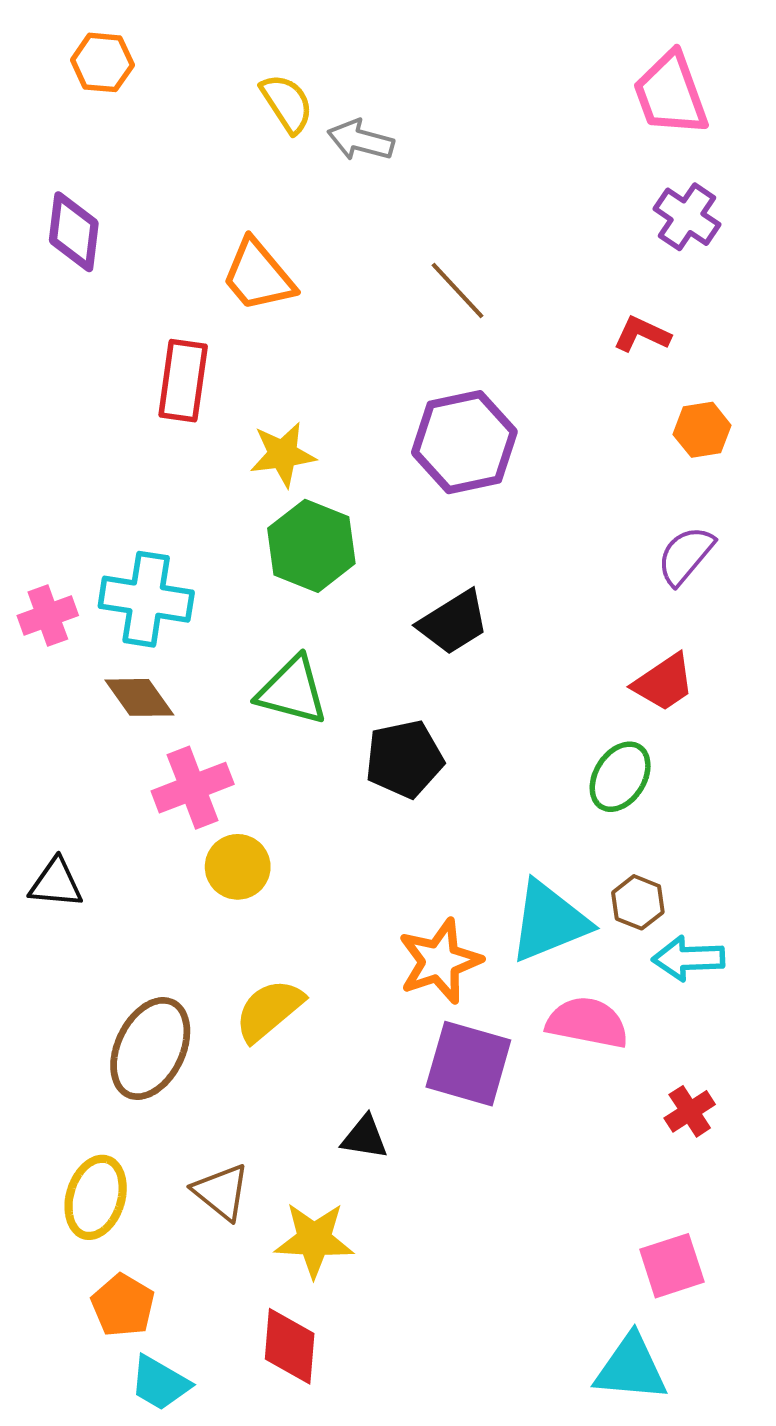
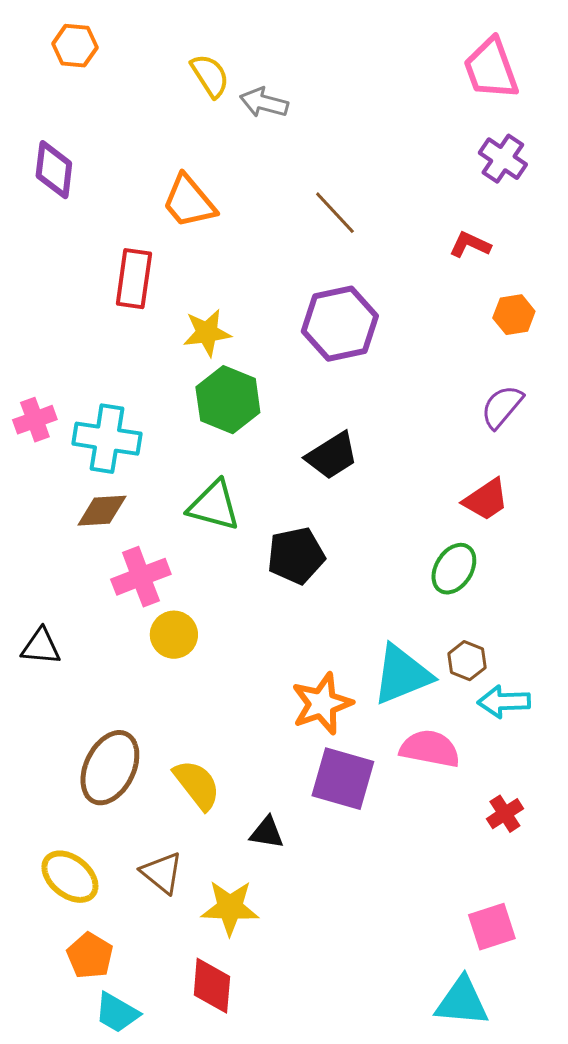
pink cross: (48, 616) -> (35, 420), moved
brown diamond: (139, 697) -> (102, 511), turned -58
yellow semicircle: (269, 1010) -> (197, 785), moved, turned 92
yellow ellipse: (96, 1197) -> (70, 877), turned -68

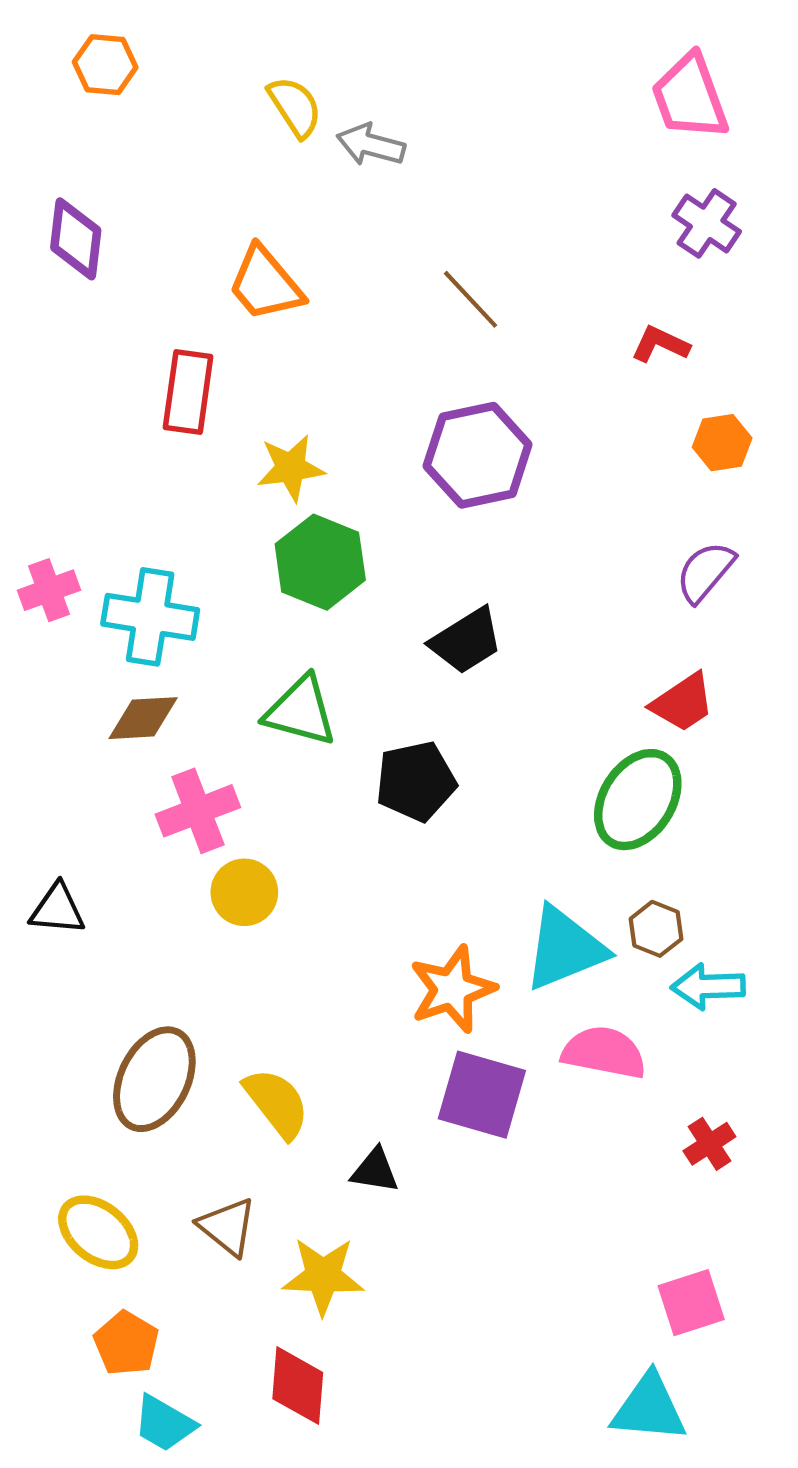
green ellipse: (454, 569) -> (638, 800), size x1.4

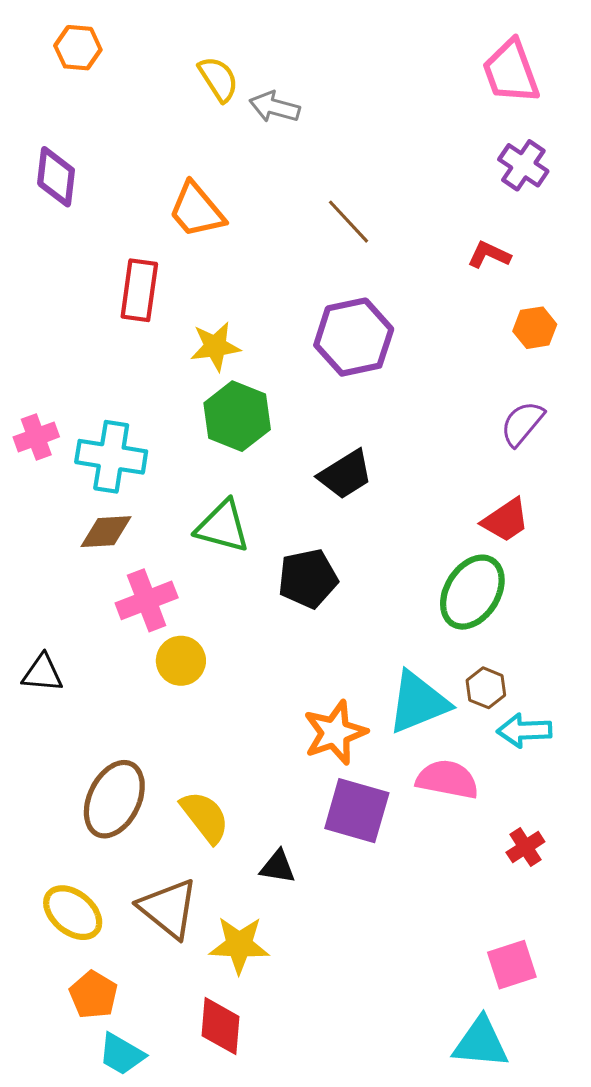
brown triangle: (227, 1227) -> (168, 908), size x1.4

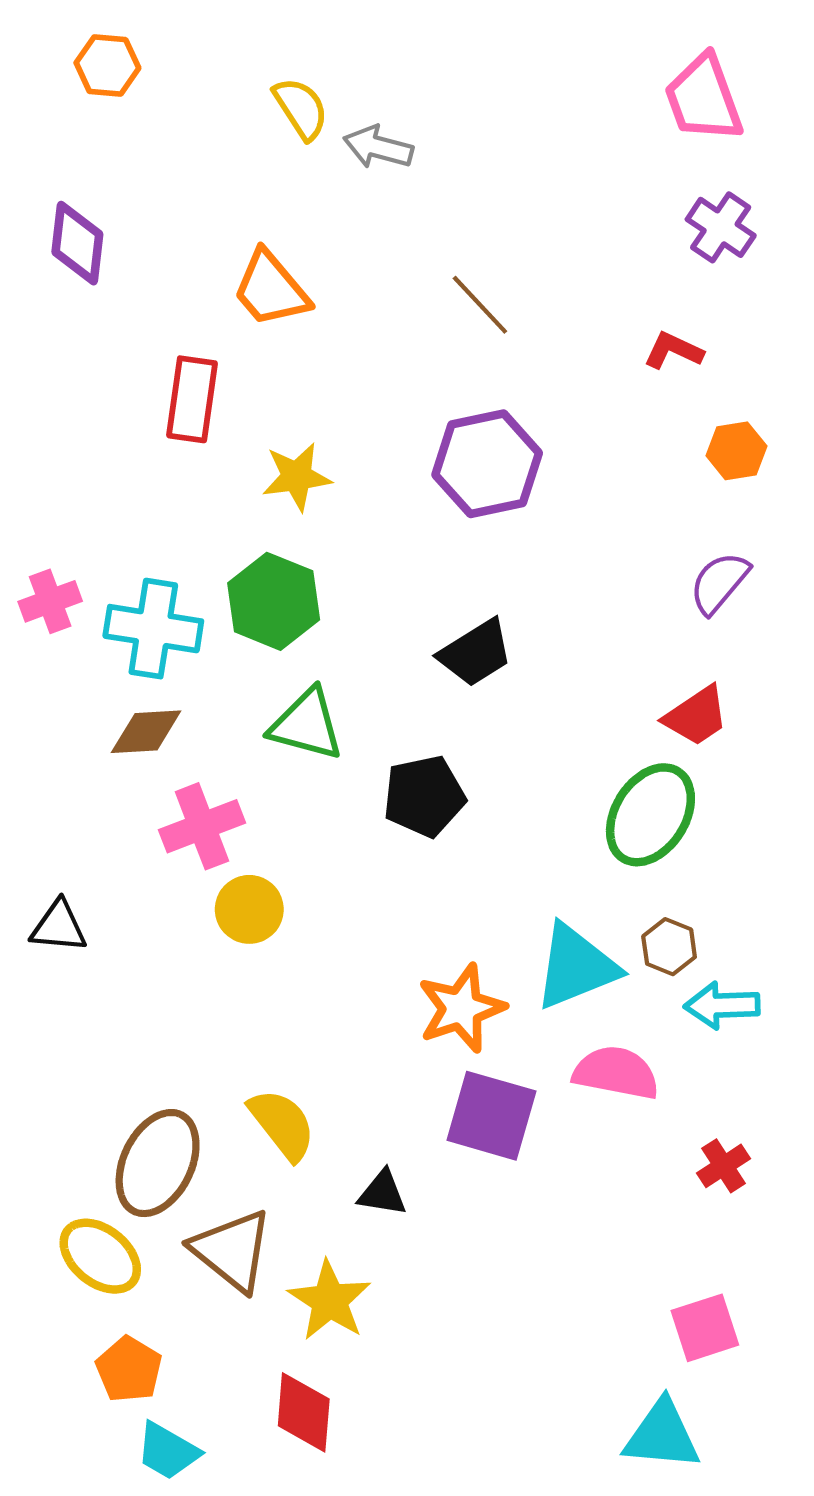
green hexagon: (237, 416) -> (274, 601), moved
brown ellipse: (114, 799) -> (158, 1163), moved
yellow star: (239, 945) -> (330, 1301), turned 30

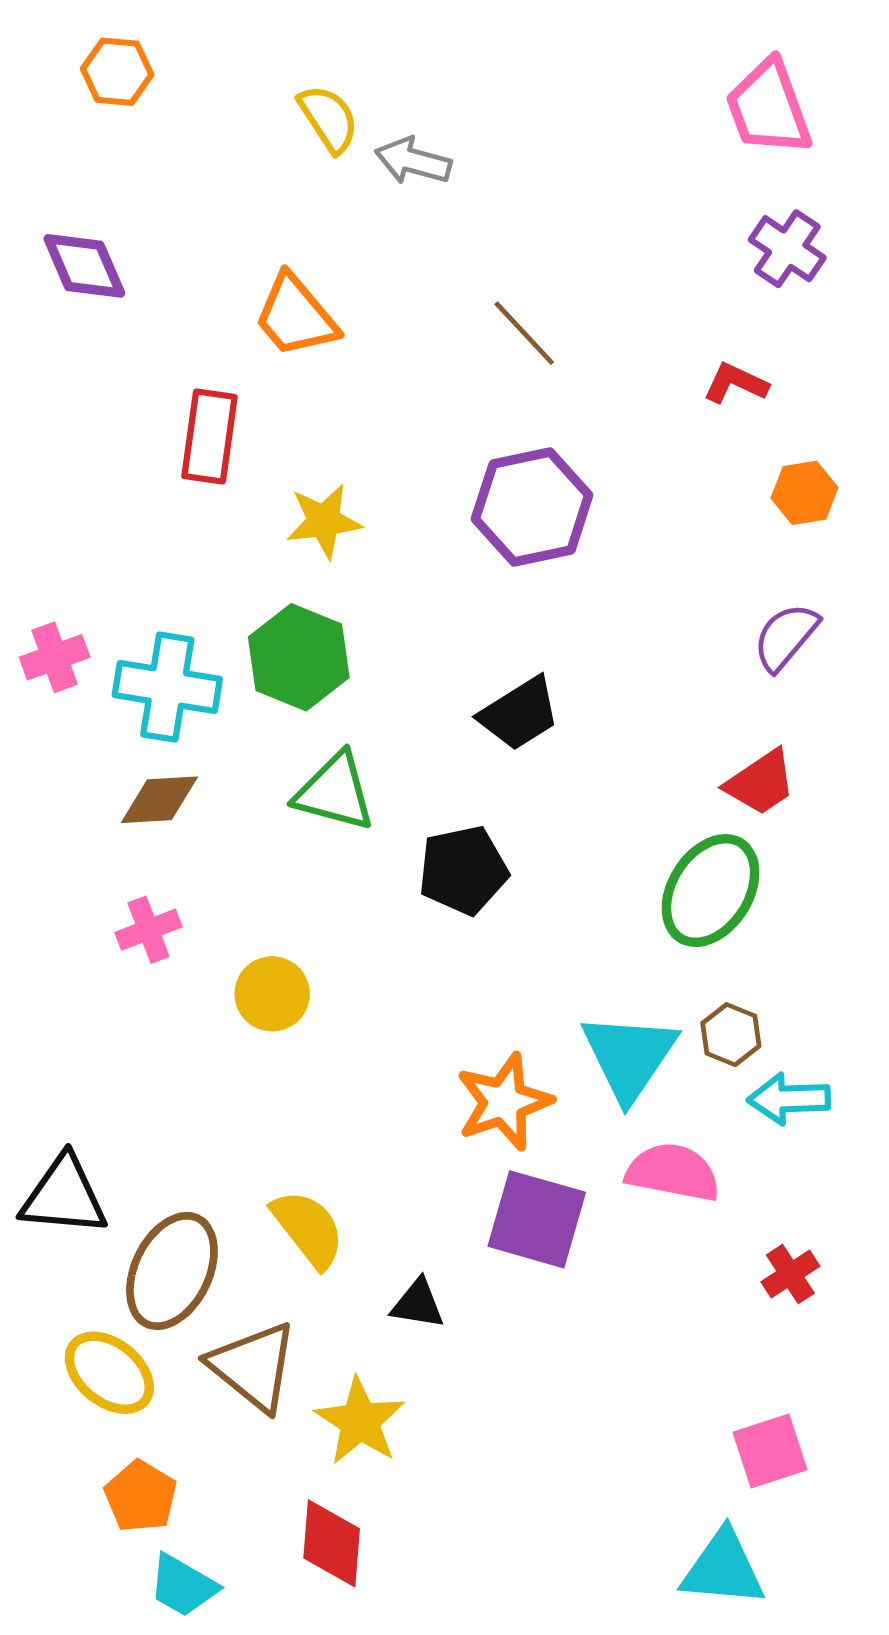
purple diamond: (77, 243) -> (84, 266), turned -30
pink cross: (202, 826) -> (148, 930), moved, size x0.7
black triangle: (59, 927) -> (64, 1196), moved, size x1.4
cyan triangle: (576, 967) -> (629, 1056), turned -34

